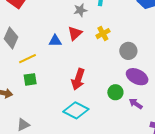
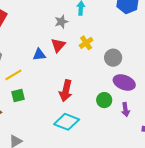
purple arrow: (136, 104) -> (126, 110), turned -128

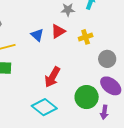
blue triangle: (39, 55) -> (37, 35), turned 32
green circle: (104, 100) -> (87, 97), size x1.5

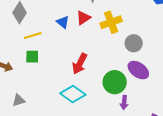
yellow cross: (86, 37) -> (111, 22), size x1.5
purple arrow: (104, 112) -> (124, 103), moved

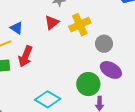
blue triangle: (63, 22) -> (17, 28), moved
red arrow: (80, 64) -> (25, 56), moved

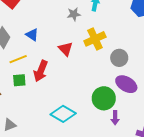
red triangle: (52, 22) -> (66, 49), moved, turned -35
blue triangle: (17, 28) -> (32, 35), moved

